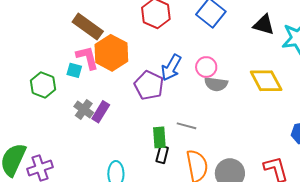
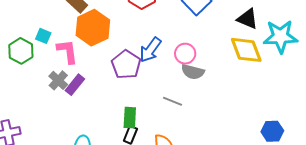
pink L-shape: (87, 58) -> (67, 51), moved
cyan square: (74, 70) -> (43, 36), moved
yellow diamond: (266, 81) -> (246, 50), moved
gray line: (187, 126) -> (172, 101), moved

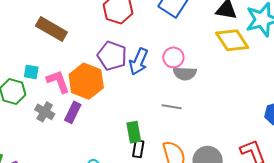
orange hexagon: (93, 28) -> (86, 81), moved
purple pentagon: (126, 65) -> (112, 56), moved
gray cross: (58, 80) -> (45, 112), moved

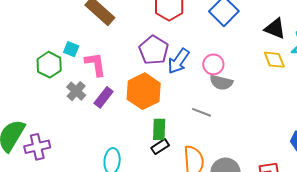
yellow diamond: (232, 40) -> (274, 60), size x0.7
orange hexagon: (86, 81) -> (144, 91), moved
black rectangle: (138, 149) -> (160, 147), turned 36

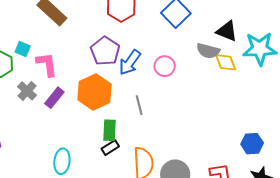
gray semicircle: (221, 82) -> (208, 51), moved
gray line: (202, 112) -> (139, 105), moved, turned 54

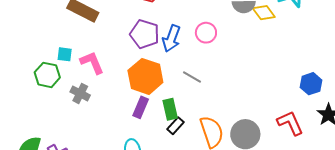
purple rectangle: (54, 98) -> (141, 107), moved
gray line: (139, 105) -> (192, 77), turned -30

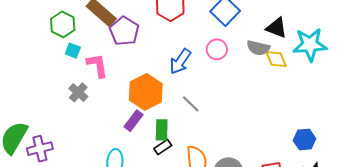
pink circle: (206, 33) -> (217, 49), moved
purple pentagon: (145, 34) -> (124, 31), moved
green hexagon: (47, 75) -> (63, 24), moved

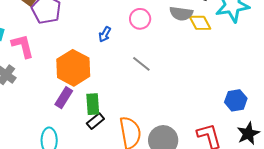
blue arrow: (180, 61) -> (105, 34), size x0.6
gray line: (191, 104) -> (141, 64), moved

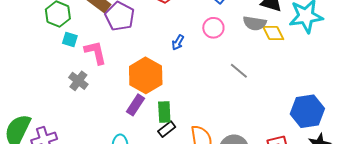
gray line: (141, 64) -> (239, 71), moved
blue hexagon: (236, 100) -> (307, 111), size x1.5

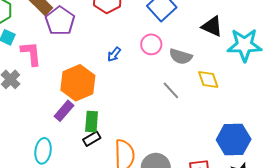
gray semicircle: (255, 23) -> (181, 57), moved
yellow diamond: (273, 33) -> (208, 79), moved

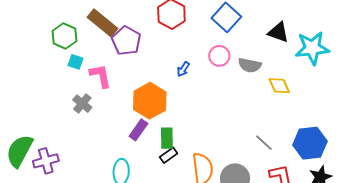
gray line: (171, 90) -> (264, 143), moved

